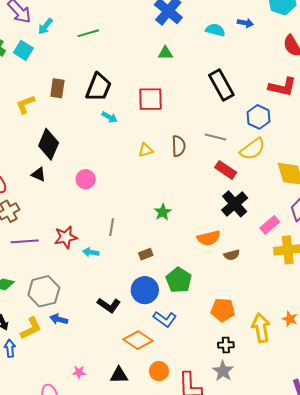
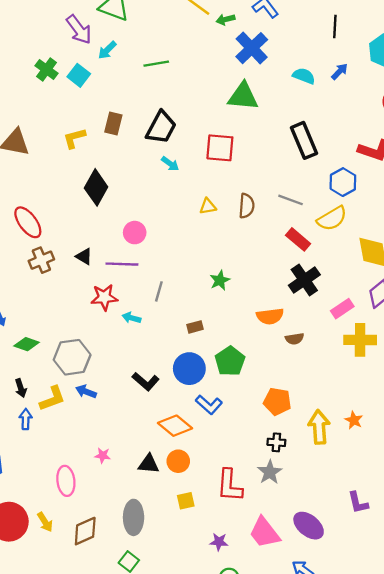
blue arrow: (245, 23) -> (340, 71), turned -63
green triangle: (165, 53) -> (243, 96), size x1.8
black triangle: (39, 174) -> (84, 256), moved
purple line: (25, 241) -> (122, 264), moved
orange circle: (159, 371) -> (178, 461), moved

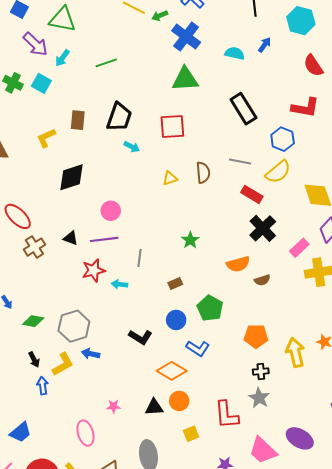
black diamond: (96, 187) -> (72, 177), turned 52
blue circle: (189, 369) -> (176, 320), size x0.7

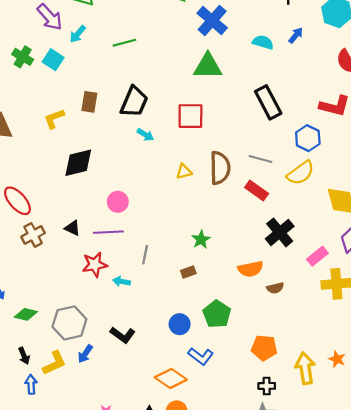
brown semicircle: (203, 173) -> (220, 168), size x1.4
red rectangle: (252, 194) -> (257, 191), moved
brown rectangle: (175, 284) -> (188, 272), moved
black L-shape: (140, 337) -> (123, 335), moved
blue arrow: (91, 354) -> (85, 354), turned -72

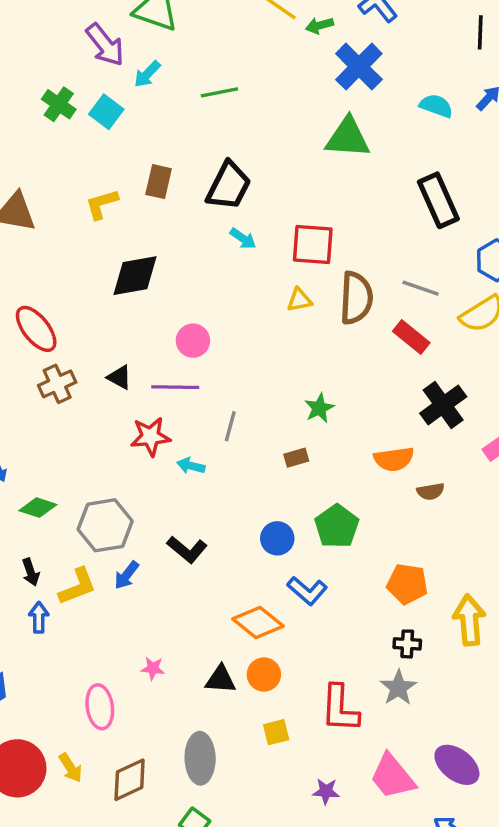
red square: (190, 116) -> (313, 244), moved

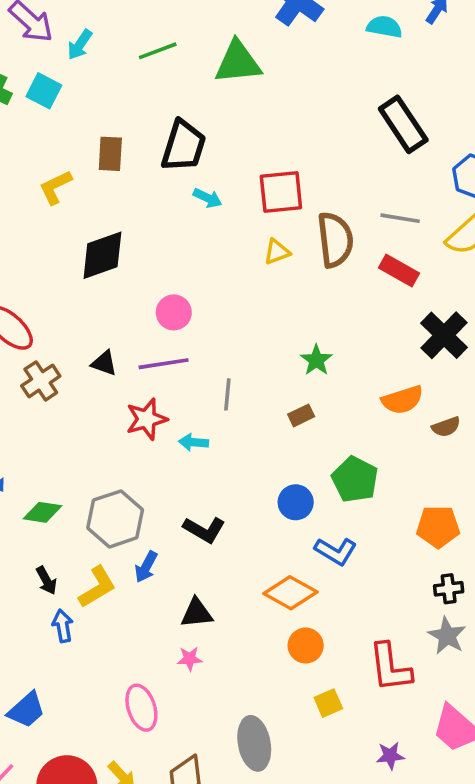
green triangle: (348, 138) -> (238, 62), moved
black triangle: (221, 679) -> (197, 613), moved

